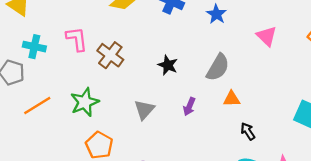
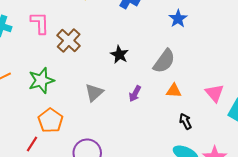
blue star: (216, 14) -> (178, 19), moved
pink triangle: (267, 36) -> (214, 93), moved

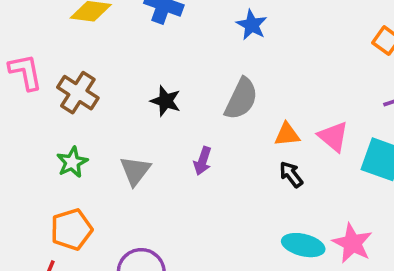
green star: (41, 80) -> (72, 162), moved, size x0.7
orange triangle: (174, 91) -> (287, 134), moved
orange pentagon: (51, 121) -> (71, 229), turned 30
black arrow: (185, 121) -> (291, 174), moved

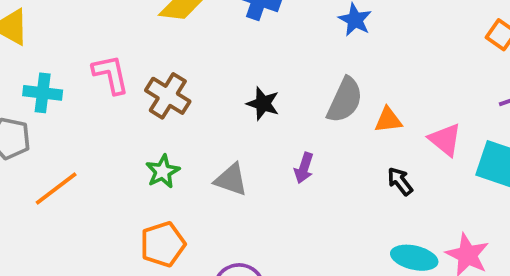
orange triangle: (287, 134) -> (388, 120), moved
gray triangle: (135, 171) -> (231, 180), turned -48

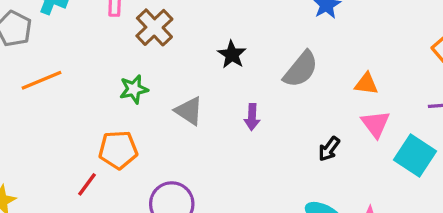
orange triangle: (388, 120) -> (366, 84), moved
purple arrow: (304, 168) -> (252, 117), turned -30
black arrow: (400, 181) -> (329, 149), turned -120

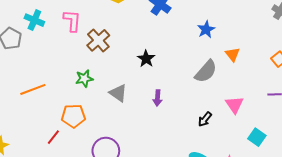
gray semicircle: (301, 69) -> (206, 71), moved
orange line: (41, 80) -> (33, 89), moved
orange triangle: (366, 84) -> (233, 54), moved, turned 42
cyan square: (415, 155) -> (257, 137), moved, size x0.7

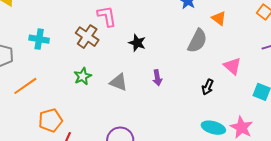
cyan cross: (34, 20) -> (39, 39), moved
pink L-shape: (72, 21) -> (107, 16), moved
orange line: (33, 89) -> (25, 86), moved
orange pentagon: (73, 116) -> (50, 120), moved

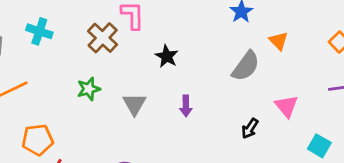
gray triangle: (119, 82) -> (134, 104), turned 30

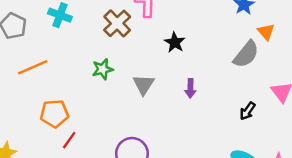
orange triangle: (279, 41) -> (266, 32), moved

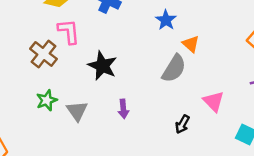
black star: (175, 42) -> (102, 66), size x1.4
green star: (103, 69) -> (47, 100), moved

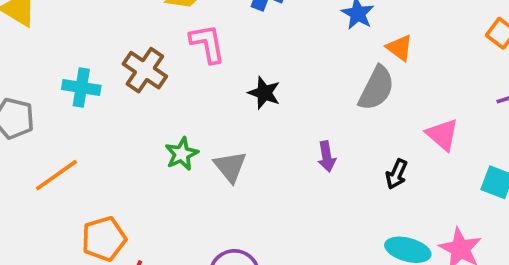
brown cross: (44, 54) -> (145, 70), moved
black star: (102, 66) -> (264, 93), size x0.7
purple arrow: (123, 109) -> (327, 156), moved

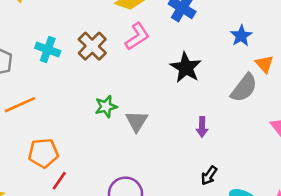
pink L-shape: (207, 44) -> (137, 36), turned 56
black star: (264, 93) -> (186, 68), moved, size x1.4
black arrow: (397, 174) -> (209, 175), moved

